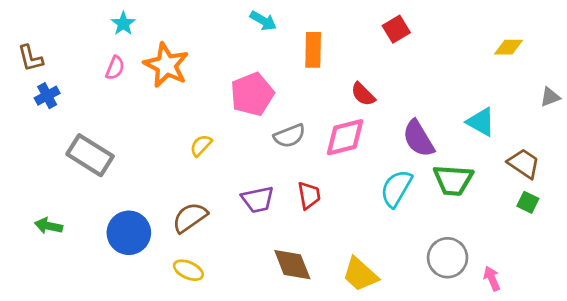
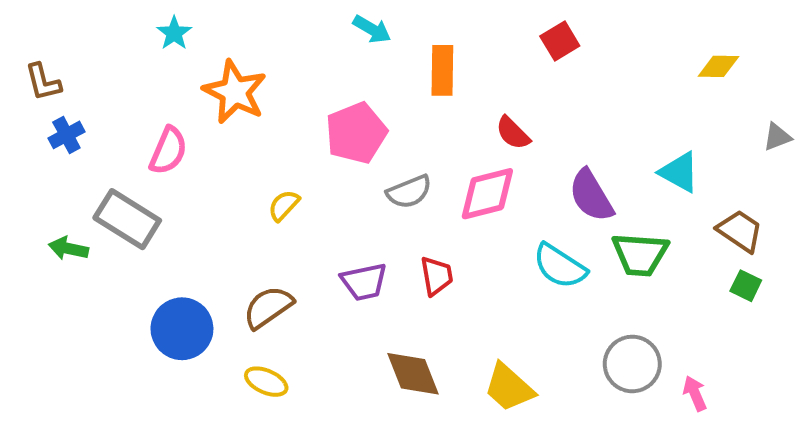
pink semicircle: (115, 68) -> (168, 151), moved, size x1.4
cyan semicircle: (396, 188) -> (560, 266), turned -87
green arrow: (48, 226) -> (68, 248), moved

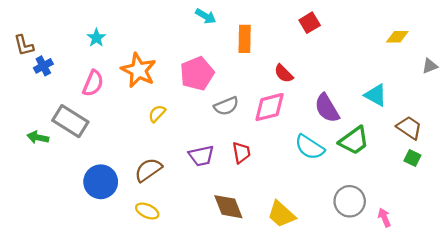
cyan star: (174, 33) -> (96, 38), moved
orange star: (235, 92) -> (139, 70), moved
blue cross: (66, 135) -> (43, 66), moved
gray triangle: (777, 137) -> (430, 66), moved
green trapezoid: (640, 254) -> (354, 141), turned -40

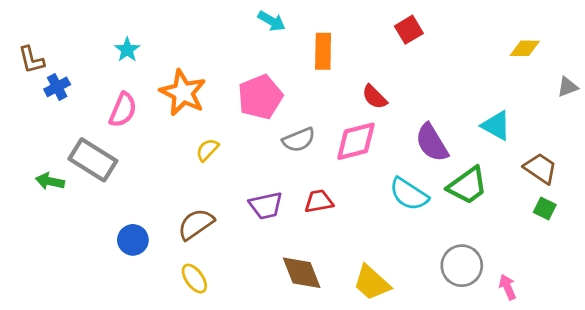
red trapezoid: (241, 153) -> (319, 201), turned -90
blue circle: (101, 182) -> (133, 240), size x0.7
yellow ellipse: (147, 211) -> (194, 279), turned 30

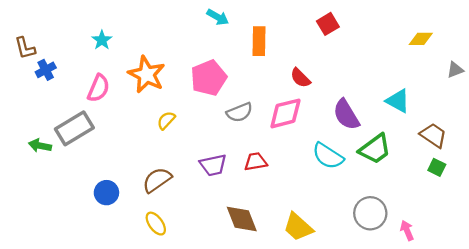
gray rectangle: (93, 160) -> (74, 128), turned -63

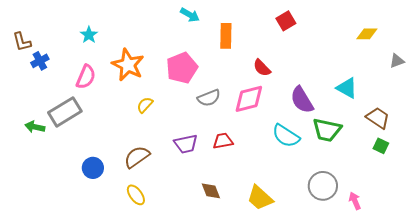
green trapezoid: (375, 149) -> (327, 130), turned 48
brown diamond: (242, 219) -> (211, 191), size x0.7

